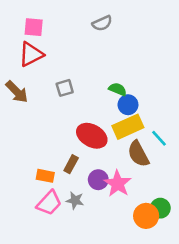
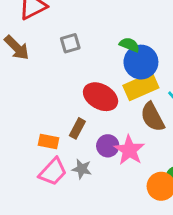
blue circle: (128, 105) -> (141, 62), size x1.5

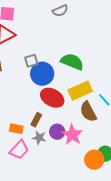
green semicircle: (129, 45) -> (72, 62), size x1.6
blue circle: (141, 62) -> (42, 74), moved
gray star: (82, 169) -> (39, 138), moved

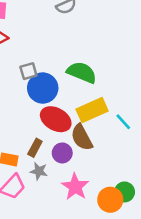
brown semicircle: (88, 112) -> (82, 137), moved
purple circle: (57, 132) -> (62, 153), moved
pink star: (72, 135) -> (75, 187), moved

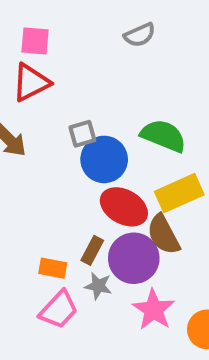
purple circle: (62, 153) -> (134, 258), size x1.6

